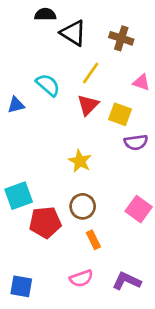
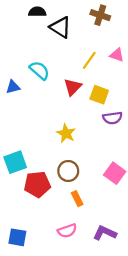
brown cross: (121, 38) -> (100, 15), moved
yellow line: (91, 73) -> (89, 60), moved
pink triangle: (141, 82) -> (117, 55), moved

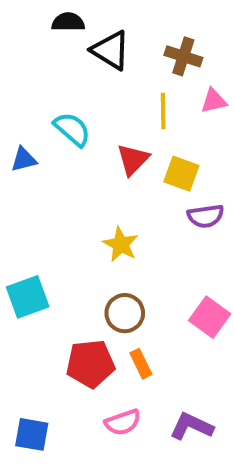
brown cross: (100, 15) -> (183, 56), moved
pink triangle: (117, 55) -> (214, 101), turned -32
yellow line: (89, 60) -> (163, 111), turned -36
red pentagon: (37, 184) -> (90, 364), moved

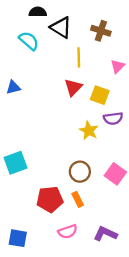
pink triangle: (214, 101) -> (118, 66), moved, turned -32
yellow line: (163, 111) -> (79, 57), moved
cyan semicircle: (72, 129) -> (29, 41), moved
yellow star: (121, 244) -> (89, 131), moved
brown circle: (125, 313) -> (80, 172), moved

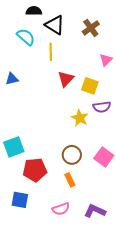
brown cross: (101, 31) -> (91, 28), turned 36
yellow line: (79, 57) -> (51, 52), moved
red pentagon: (50, 199) -> (35, 170), moved
blue square: (18, 238) -> (20, 200), moved

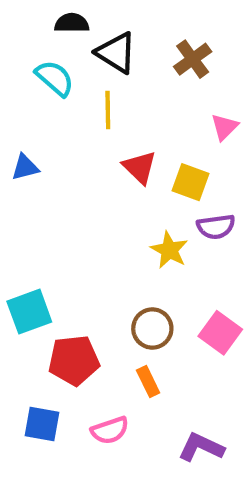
red triangle: (66, 79) -> (140, 167), turned -30
pink semicircle: (61, 209) -> (110, 430), moved

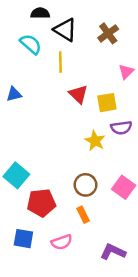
yellow square: (191, 182) -> (107, 103), turned -30
cyan square: (29, 312) -> (16, 175), turned -30

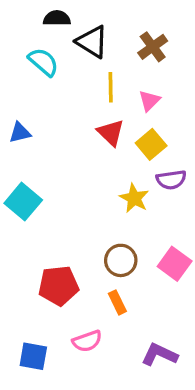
yellow line: (60, 62) -> (111, 87), moved
pink triangle: (126, 72) -> (149, 101), moved
yellow square: (107, 103) -> (151, 144), turned -30
cyan square: (16, 175) -> (23, 202), moved
blue square: (23, 239) -> (33, 356), moved

